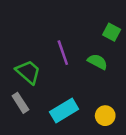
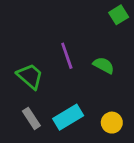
green square: (112, 32) -> (119, 15), moved, turned 30
gray rectangle: (20, 103) -> (31, 118), moved

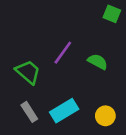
green square: (119, 15) -> (112, 14), turned -36
purple line: (67, 56) -> (63, 53), turned 55

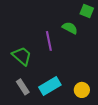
purple line: (63, 53) -> (49, 41), turned -48
green semicircle: (98, 62) -> (70, 28), moved

